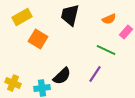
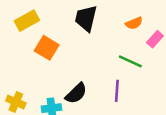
purple line: (95, 74) -> (117, 91), turned -30

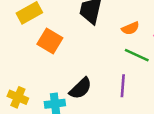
orange semicircle: (134, 23) -> (130, 28), moved

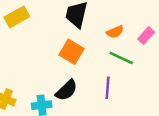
orange square: (50, 41) -> (71, 52), moved

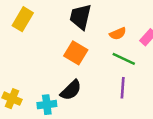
yellow rectangle: (17, 17) -> (23, 19), turned -30
purple line: (108, 88) -> (123, 88), moved

